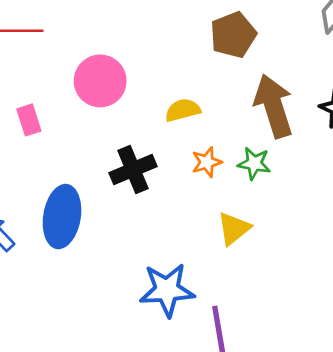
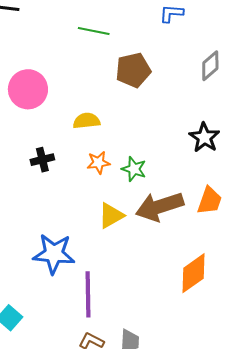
brown arrow: (274, 106) -> (159, 206), moved, turned -99
black cross: (133, 170) -> (42, 160), size x0.7

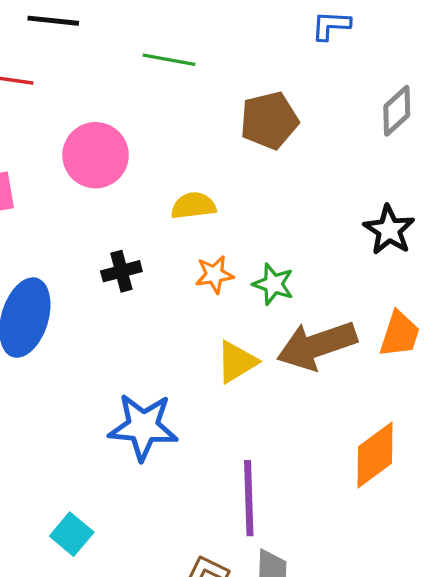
green line: (94, 31) -> (169, 60), moved
purple line: (88, 294) -> (249, 498), moved

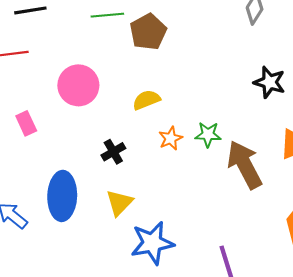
brown pentagon: (269, 120) -> (148, 32), moved
brown arrow: (317, 345) -> (245, 165), turned 96
yellow triangle: (237, 362) -> (119, 203), moved

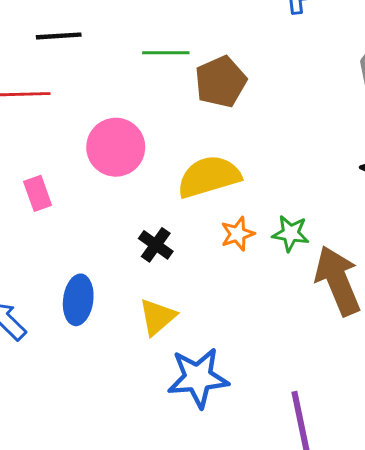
yellow semicircle: (146, 100) -> (209, 177), size x1.6
black cross: (113, 152) -> (156, 245), turned -30
blue ellipse: (62, 196) -> (78, 300), size x0.7

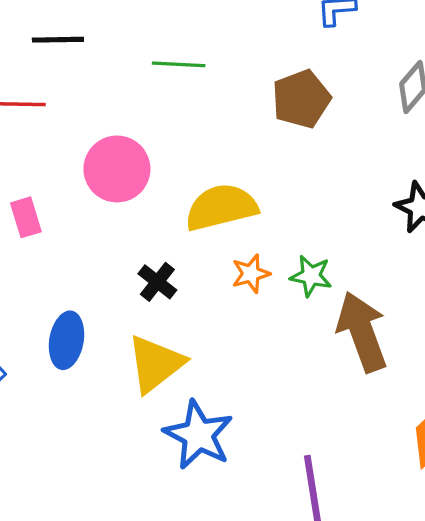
brown pentagon: (221, 82) -> (301, 99), moved
yellow triangle: (157, 317) -> (155, 364), size x1.4
blue star: (198, 378) -> (198, 435), turned 30

